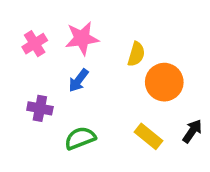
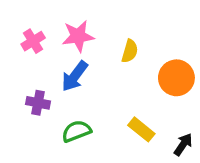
blue arrow: (78, 80) -> (75, 76), size x1.4
orange circle: (164, 82) -> (176, 78), moved
black arrow: (192, 131) -> (183, 144), moved

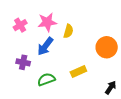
yellow semicircle: (130, 51) -> (68, 31), moved
yellow rectangle: (141, 129) -> (78, 71), moved, turned -63

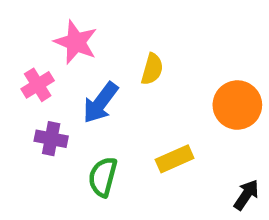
pink star: (47, 22) -> (76, 42), moved, turned 30
pink cross: (20, 25) -> (38, 85), moved
green semicircle: (46, 79) -> (103, 177), turned -54

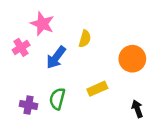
purple cross: (51, 139) -> (29, 105), moved
black arrow: (246, 195) -> (137, 109), turned -54

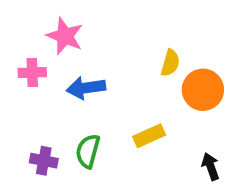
yellow semicircle: (85, 39) -> (170, 63), moved
pink cross: (21, 47) -> (32, 72), turned 30
blue arrow: (56, 57) -> (86, 88), turned 45

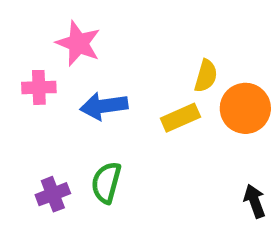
yellow rectangle: (149, 136) -> (180, 118), moved
purple cross: (44, 161) -> (53, 194), turned -32

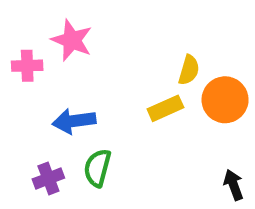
pink cross: (39, 87) -> (27, 66), moved
blue arrow: (104, 106) -> (74, 121), moved

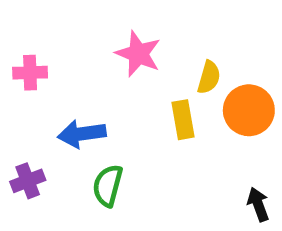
pink star: (72, 40) -> (138, 54), moved
yellow rectangle: (165, 108) -> (183, 120), turned -76
purple cross: (48, 179) -> (28, 181), moved

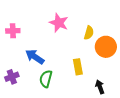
yellow rectangle: (183, 120) -> (78, 67), moved
blue arrow: (82, 134) -> (35, 57), turned 42
black arrow: (258, 204) -> (100, 87), moved

